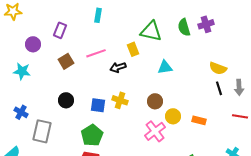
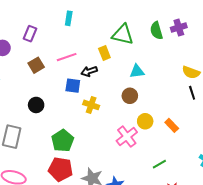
brown circle: (155, 101) -> (130, 96), moved
blue square: (98, 105) -> (73, 86), moved
orange rectangle: (199, 120) -> (172, 125), turned 32

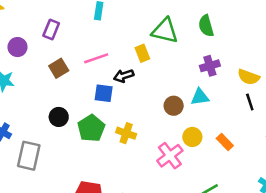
purple cross: (179, 28) -> (210, 66), moved
cyan triangle: (137, 71) -> (200, 97), moved
yellow cross: (91, 105) -> (126, 133), moved
green pentagon: (63, 141) -> (91, 128), moved

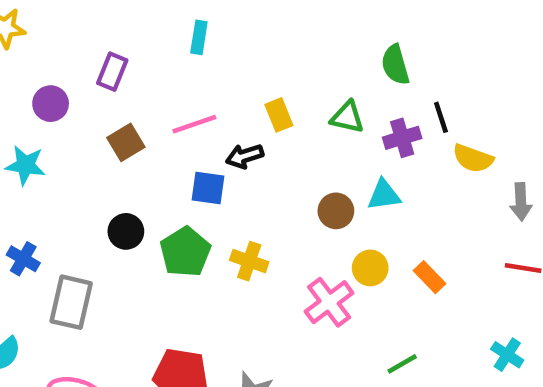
green triangle: (165, 31) -> (347, 117), moved, size x0.7
black line: (250, 102) -> (441, 117), moved

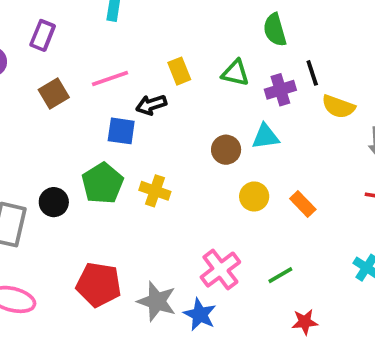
black circle: (126, 231) -> (54, 202), moved
pink cross: (329, 302) -> (220, 270), moved

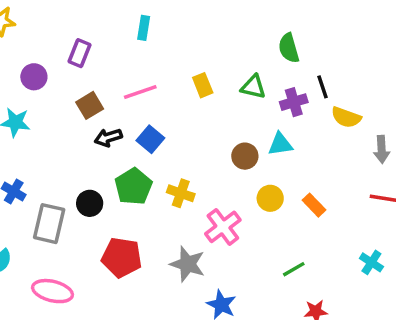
black arrow: (151, 105) -> (108, 138), moved
blue square: (121, 131) -> (150, 139), turned 32
pink cross: (220, 270) -> (223, 227), moved
red pentagon: (99, 284) -> (122, 257), moved
gray star: (157, 301) -> (188, 264), moved

